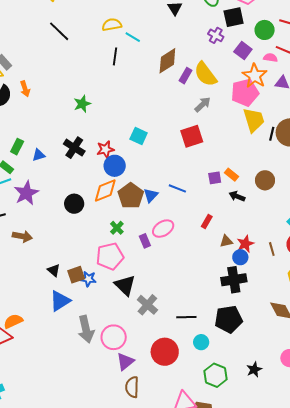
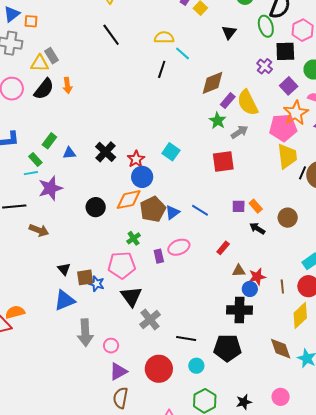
green star: (82, 104) -> (218, 121), moved, turned -30
red star: (105, 149) -> (136, 159), turned -30
pink circle: (114, 337) -> (111, 346), size x0.6

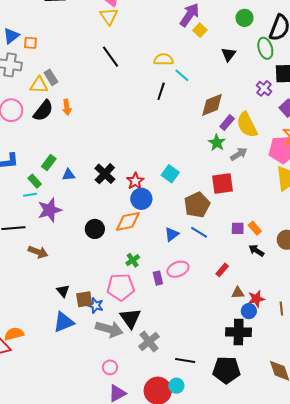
brown pentagon: (153, 209) -> (197, 205), moved
gray arrow: (85, 333) -> (109, 329), moved, turned -72
cyan circle: (196, 366) -> (176, 386), moved

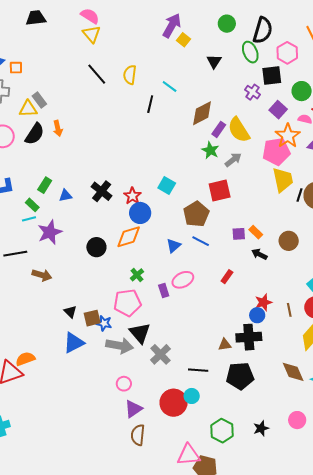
yellow semicircle: (164, 59) -> (130, 75), moved, turned -78
brown triangle: (238, 293) -> (225, 345), moved

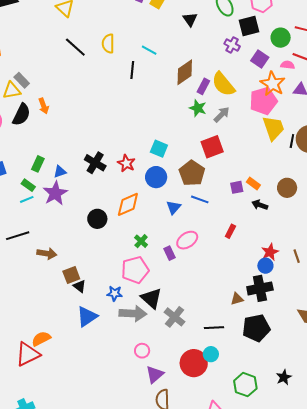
blue circle: (140, 213) -> (156, 177), moved
purple star: (50, 232) -> (55, 193), moved
brown square: (92, 318) -> (71, 275), moved

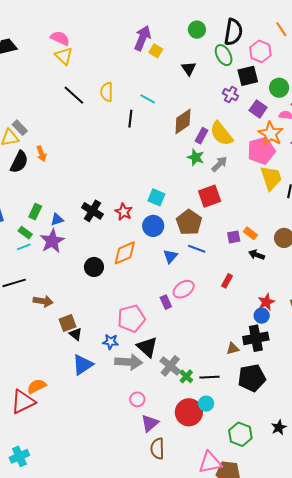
green cross: (141, 241) -> (186, 376), moved

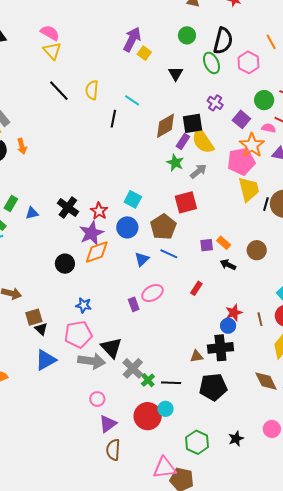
black square: (248, 76) -> (193, 123), moved
purple star: (52, 241) -> (91, 233), moved
pink pentagon: (131, 319) -> (78, 334), moved
blue star: (110, 342) -> (84, 305), moved

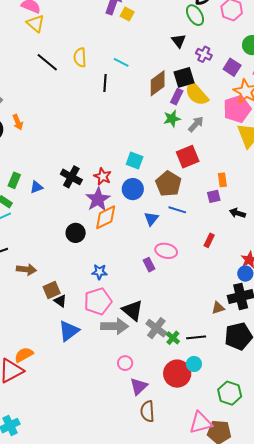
black triangle: (176, 74) -> (179, 41), moved
green star: (175, 163) -> (172, 119), turned -30
orange rectangle: (224, 243) -> (222, 180), moved, turned 48
pink ellipse: (152, 293) -> (166, 251), turned 50

